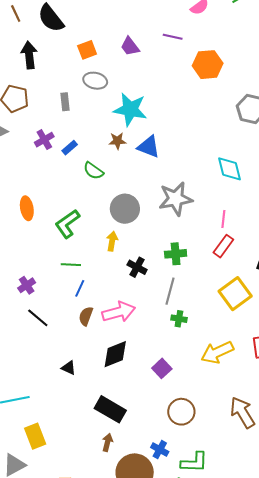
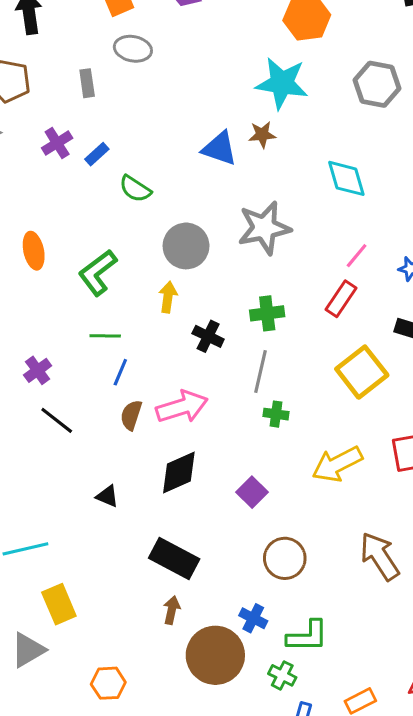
cyan star: (130, 109) -> (282, 83), moved
brown star: (117, 141) -> (262, 135), moved
pink line: (223, 219) -> (357, 256), moved, turned 36

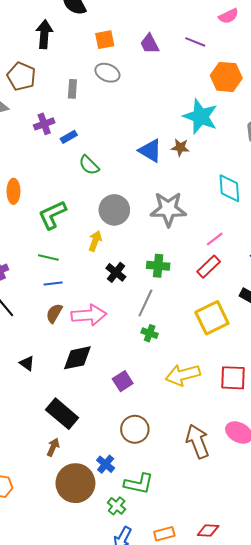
pink line: (357, 256) -> (215, 239), moved
blue line: (120, 372) -> (53, 284), turned 48

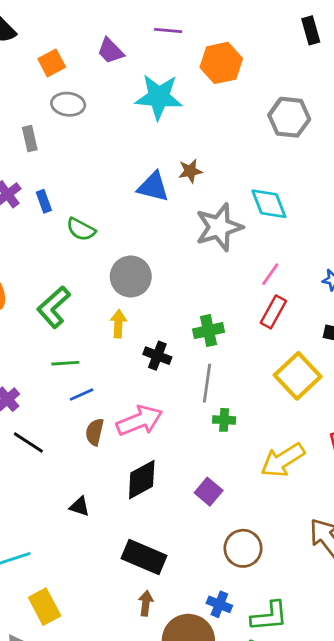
cyan star: (200, 117) -> (159, 97), moved
blue rectangle: (69, 137) -> (44, 201), turned -63
gray star: (168, 209) -> (219, 227), moved

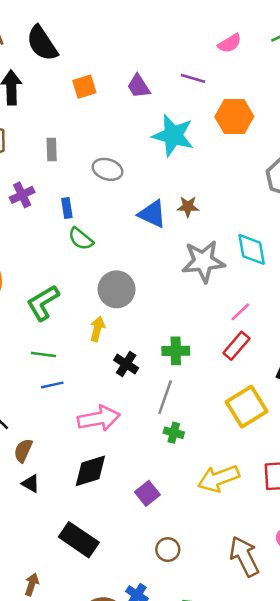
gray ellipse: (68, 104) -> (108, 169), moved
blue rectangle: (44, 201) -> (67, 208), moved
brown semicircle: (95, 432) -> (23, 451), moved
brown circle: (243, 548) -> (168, 550), size x0.7
brown arrow: (146, 603) -> (32, 584), moved

